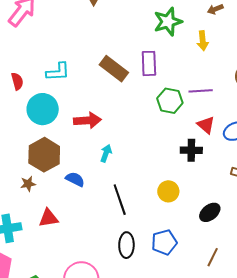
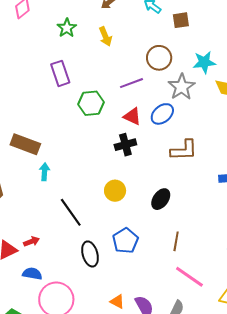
green star: (168, 22) -> (67, 28), size x0.7
brown rectangle: (114, 69) -> (25, 144), moved
purple line: (201, 91) -> (131, 83), moved
red arrow: (87, 120) -> (32, 241), moved, size x0.6
blue semicircle: (75, 179) -> (32, 274), moved

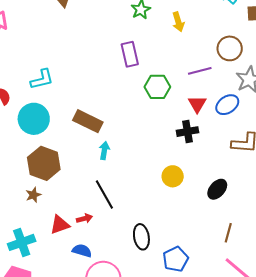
red triangle: (132, 116) -> (197, 104), turned 30
black line: (71, 212) -> (104, 195), moved
blue pentagon: (125, 241) -> (176, 259), moved

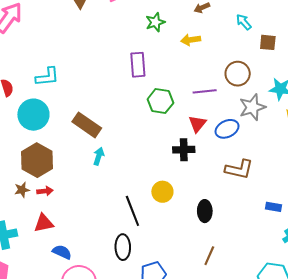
yellow arrow: (178, 22) -> (191, 40), turned 90
black ellipse: (217, 189) -> (205, 211), turned -50
black line: (104, 195) -> (132, 211), moved
red arrow: (84, 218) -> (45, 191), moved

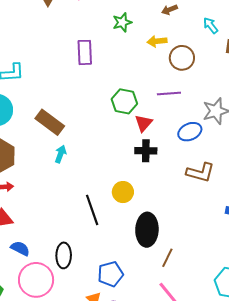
purple rectangle: (138, 65) -> (85, 52), moved
brown circle: (238, 74) -> (182, 58), moved
red triangle: (197, 124) -> (144, 123), moved
black ellipse: (205, 211) -> (147, 230), moved, size x1.5
black ellipse: (123, 247) -> (64, 255), moved

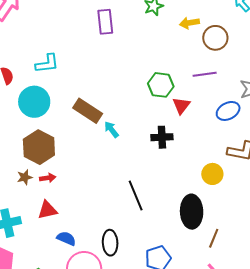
purple rectangle: (85, 52) -> (105, 22), moved
black cross: (146, 151) -> (162, 137), moved
cyan arrow: (61, 154) -> (111, 129), moved, turned -54
yellow circle: (123, 192) -> (212, 174), moved

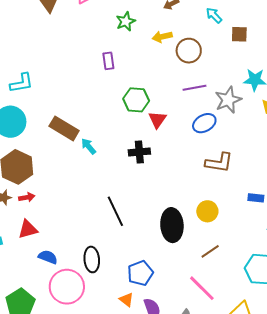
purple rectangle: (105, 22) -> (108, 61), moved, size x0.7
purple line: (205, 74) -> (195, 88), moved
yellow circle: (212, 174) -> (207, 211), moved
brown line: (214, 238) -> (210, 251), moved, turned 36

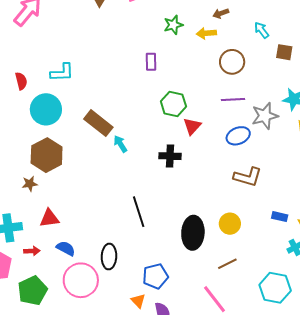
yellow arrow: (162, 37) -> (206, 33), moved
red arrow: (27, 197) -> (32, 251), moved

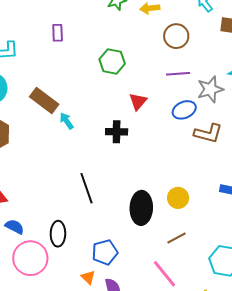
purple rectangle: (151, 62) -> (58, 33), moved
green hexagon: (173, 104) -> (112, 62), moved
brown L-shape: (248, 177) -> (208, 133), moved

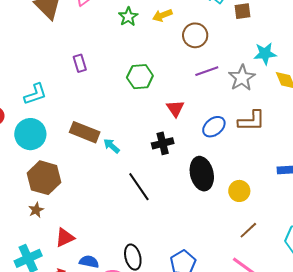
blue ellipse: (184, 110) -> (214, 127), moved
black line: (86, 188) -> (139, 187), moved
black ellipse: (141, 208) -> (202, 174), moved

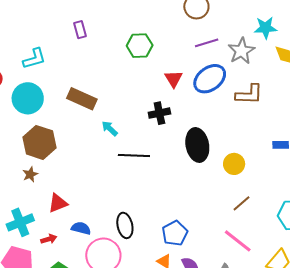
blue ellipse: (214, 127) -> (210, 79), moved, size x1.4
cyan arrow: (112, 146) -> (110, 128), moved
black line: (139, 187) -> (134, 155), turned -56

